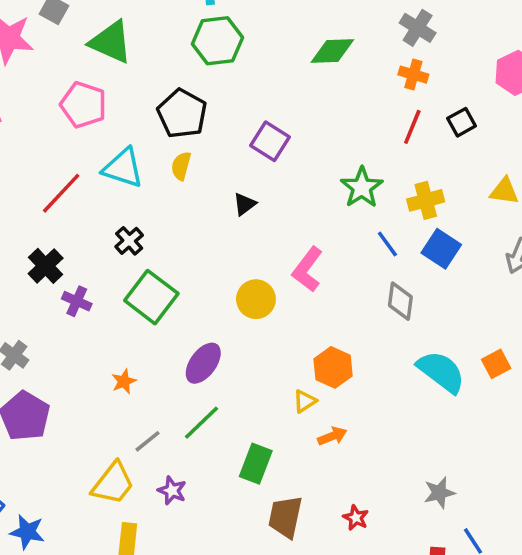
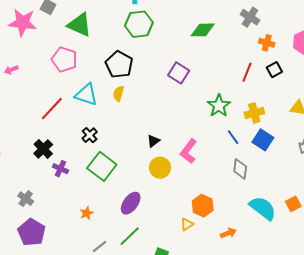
orange cross: (413, 75) -> (267, 43), moved
purple square: (270, 141) -> (179, 73), moved
black triangle: (245, 204) -> (153, 141), moved
orange arrow: (332, 436) -> (228, 233), moved

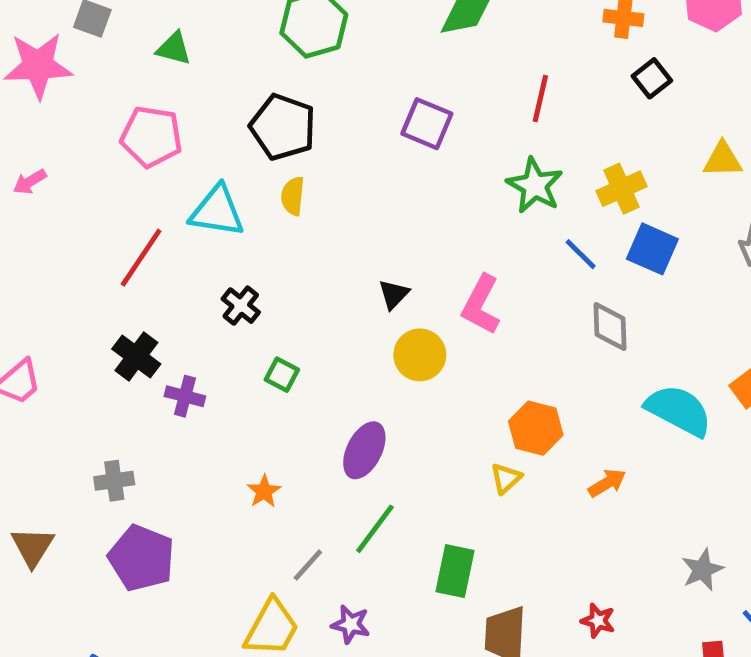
green triangle: (80, 25) -> (174, 49), size x0.6
red line: (247, 72) -> (540, 99), moved
green square: (102, 166) -> (282, 375), size x0.5
gray cross: (26, 199) -> (114, 481), turned -35

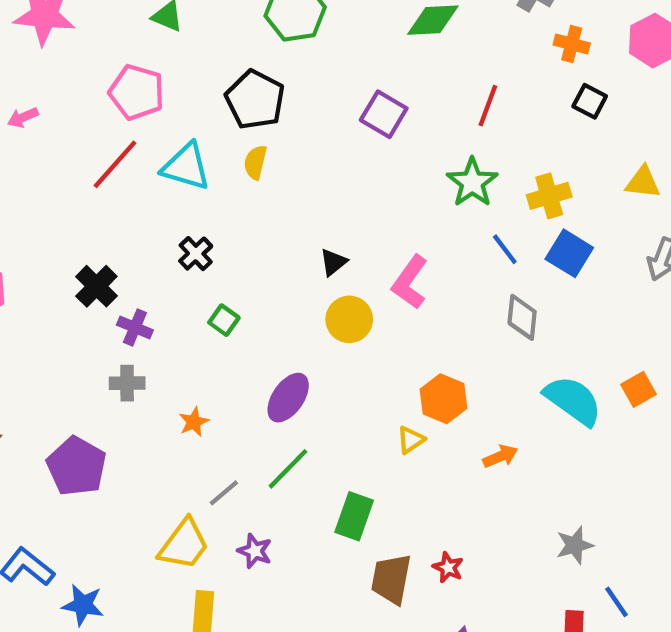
black square: (652, 78) -> (590, 101), turned -32
red line: (141, 258) -> (115, 164), moved
gray cross: (114, 481) -> (127, 383), moved
red star: (598, 621) -> (448, 567), moved

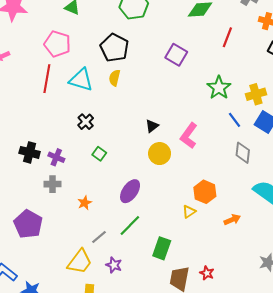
red line: (488, 106) -> (227, 37), moved
red line: (115, 164) -> (47, 79), turned -32
black cross: (96, 286) -> (30, 152), moved, turned -30

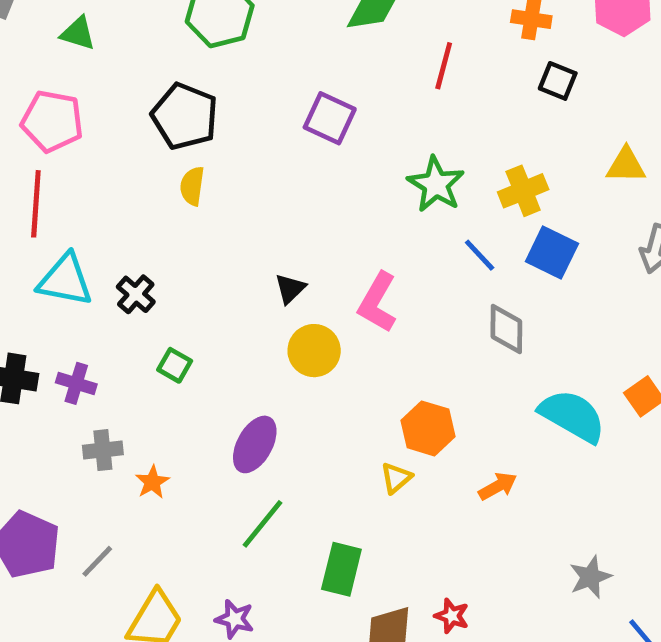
cyan triangle: (81, 80) -> (65, 280), moved
gray cross: (52, 184) -> (103, 450), moved
gray line: (99, 237) -> (97, 561), moved

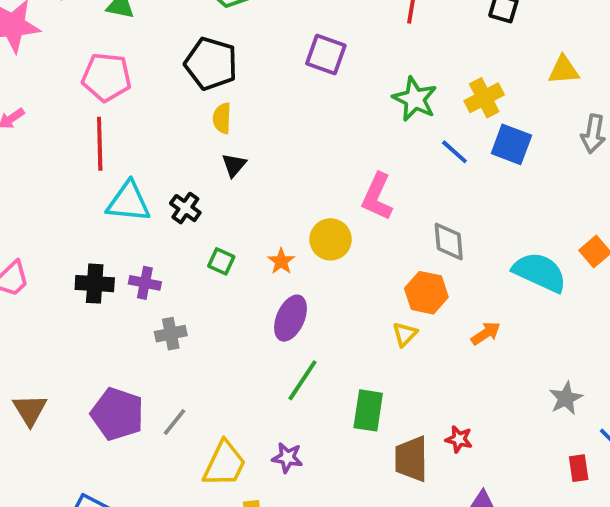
black triangle: (290, 289) -> (234, 165), moved
gray diamond: (506, 329) -> (449, 241), moved
orange star: (152, 482) -> (281, 261), moved

